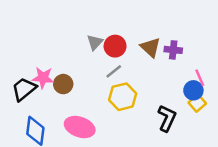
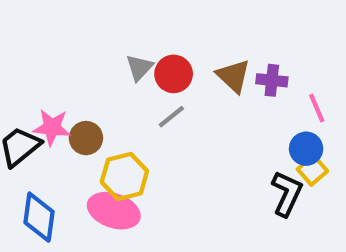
pink line: (200, 78) -> (317, 108), moved
yellow hexagon: (123, 97) -> (124, 176), moved
black L-shape: (167, 118) -> (287, 194), moved

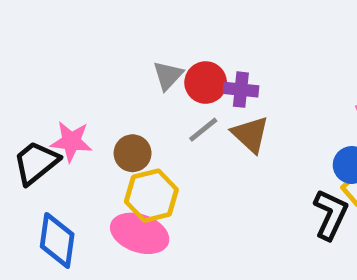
brown triangle: (233, 76) -> (250, 134), moved
purple cross: (272, 80) -> (241, 90), moved
brown circle: (86, 138) -> (133, 153), moved

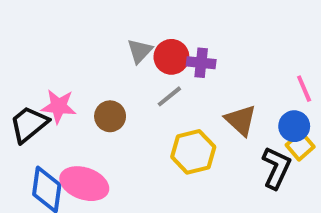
brown triangle: (250, 134) -> (241, 120), moved
yellow hexagon: (151, 196) -> (193, 152), moved
pink ellipse: (140, 233) -> (84, 184), moved

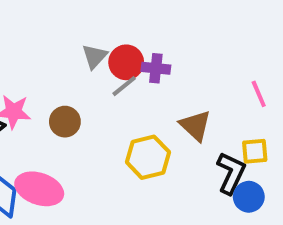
gray line: (169, 96) -> (124, 86), moved
blue circle: (294, 126) -> (249, 197), moved
yellow square: (300, 146) -> (255, 151), turned 36

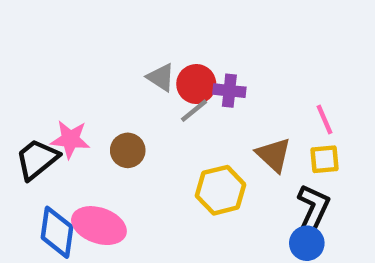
gray triangle: (95, 56) -> (161, 77), turned -40
pink line: (259, 94) -> (325, 119), moved
yellow square: (255, 151) -> (325, 159), moved
blue circle: (249, 197) -> (307, 243), moved

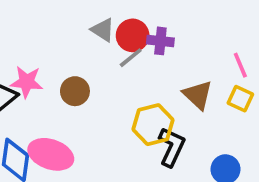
yellow square: (325, 159) -> (240, 99), turned 30
black L-shape: (313, 208) -> (172, 147), moved

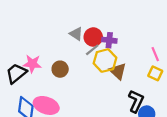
brown triangle: (198, 95) -> (118, 71), moved
yellow hexagon: (153, 125) -> (105, 61), moved
black L-shape: (172, 147) -> (136, 101), moved

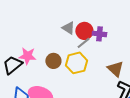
yellow hexagon: (105, 61) -> (76, 63), moved
brown triangle: (118, 71) -> (115, 69), moved

